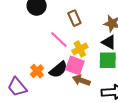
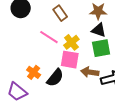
black semicircle: (58, 70) -> (55, 78), moved
brown arrow: (81, 80) -> (90, 72), moved

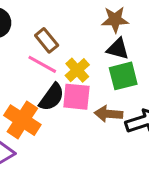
brown rectangle: (60, 13) -> (47, 40), moved
orange cross: (34, 72) -> (22, 120), size x1.6
black semicircle: (55, 78) -> (52, 97), moved

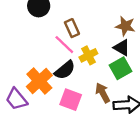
green square: (123, 76) -> (121, 68), turned -30
pink square: (76, 97) -> (71, 100), moved
brown arrow: (108, 114) -> (103, 93), turned 42

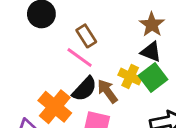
brown star: (125, 26) -> (152, 25), turned 30
yellow cross: (88, 55) -> (130, 77), moved, turned -30
brown arrow: (103, 93) -> (107, 91), moved

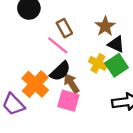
brown star: (152, 25) -> (105, 26), moved
brown arrow: (107, 91) -> (71, 83), moved

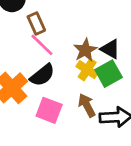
brown star: (105, 26) -> (85, 50), moved
brown rectangle: (64, 28) -> (36, 23), moved
brown arrow: (71, 83) -> (87, 105), moved

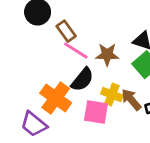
brown star: (85, 50) -> (107, 55), moved, turned -30
yellow cross: (87, 70) -> (112, 95), moved

